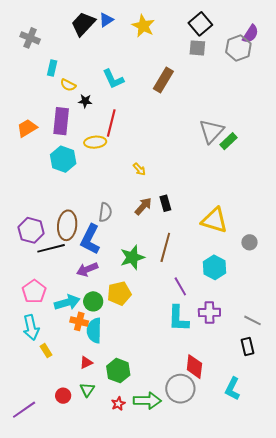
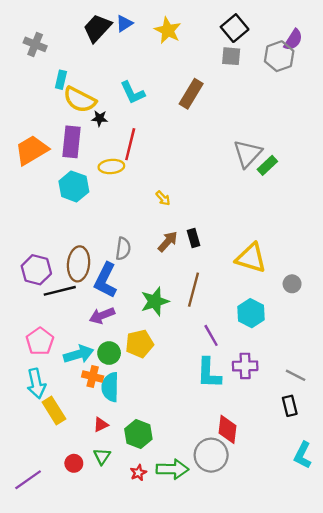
yellow semicircle: (68, 85) -> (80, 100), size x1.8
orange trapezoid: (27, 128) -> (32, 150), size x1.4
yellow rectangle: (46, 351) -> (54, 411), size x1.6
cyan L-shape: (232, 389) -> (303, 455), moved

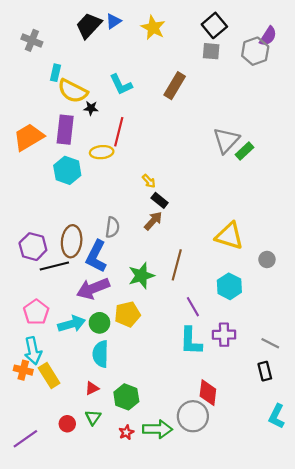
black rectangle: (194, 238) -> (160, 200), moved, turned -35
purple arrow: (102, 315) -> (93, 288), size x1.4
orange cross: (93, 376) -> (23, 370), moved

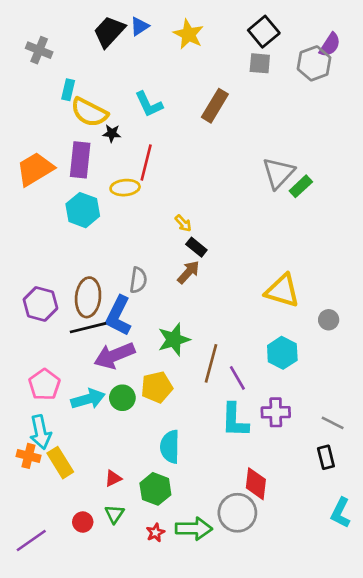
brown line: (177, 265) -> (211, 363), moved
black line: (54, 266) -> (88, 328), moved
cyan semicircle: (101, 354) -> (170, 447), moved

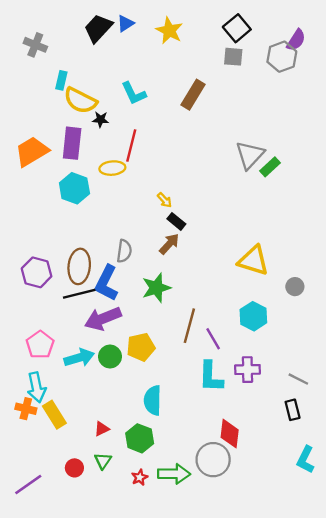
green star: (174, 340) -> (156, 288), moved

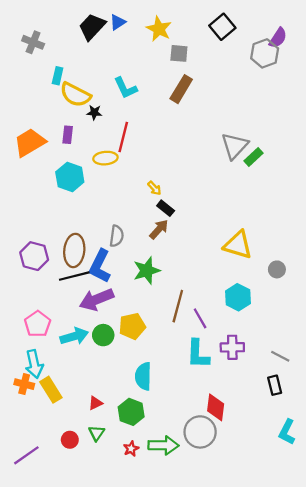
gray square: (233, 57) -> (179, 53), moved
purple rectangle: (72, 143) -> (68, 135), size x0.6

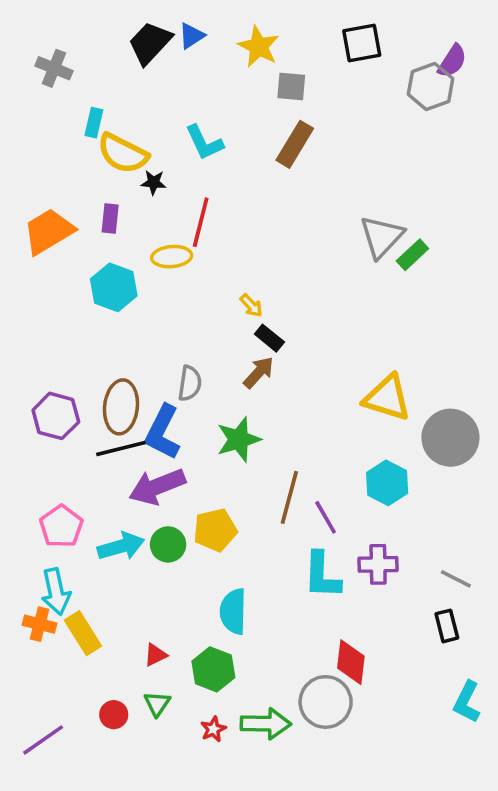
black square: (222, 27) -> (362, 43), turned 30
gray circle: (277, 269) -> (450, 438), size x2.0

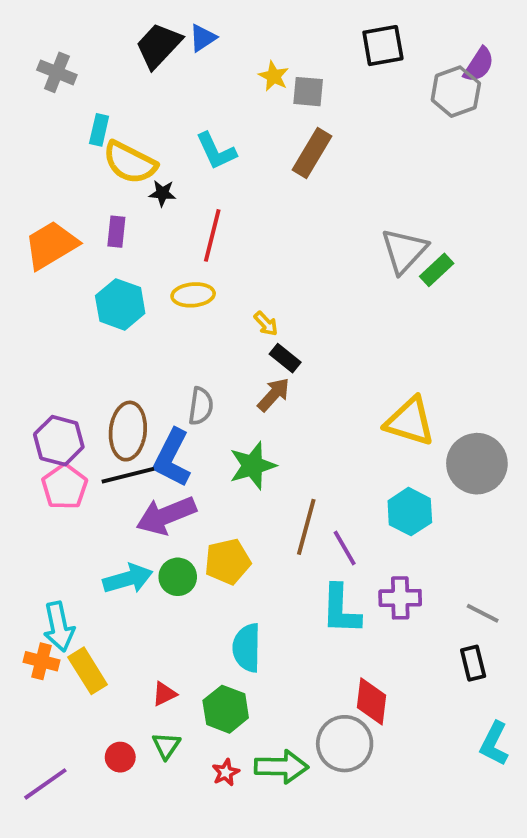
yellow star: (259, 47) -> (274, 76), moved, size x0.7
yellow ellipse: (172, 257) -> (193, 295), moved
pink pentagon: (61, 526) -> (65, 487), moved

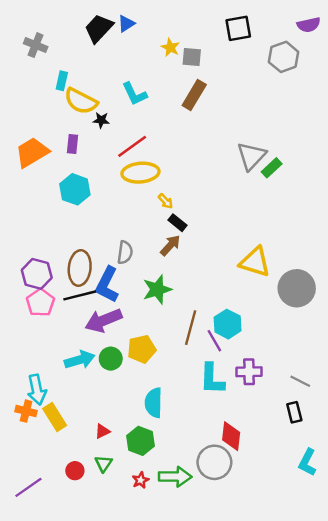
purple semicircle: (479, 65) -> (309, 25), moved, turned 45
red line: (212, 235) -> (132, 146), turned 40
yellow ellipse: (193, 295) -> (140, 173), moved, size x1.4
cyan hexagon: (410, 512) -> (228, 324), moved

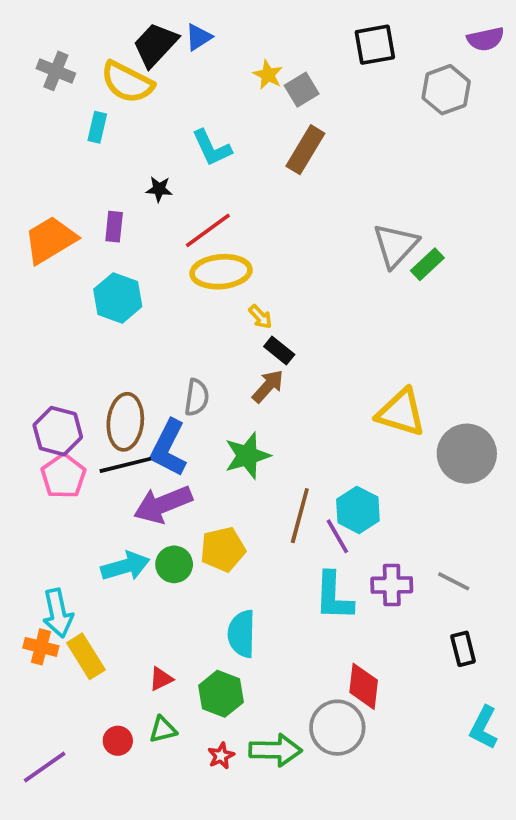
gray square: (192, 57) -> (302, 90), turned -36
yellow semicircle: (81, 101) -> (127, 82), moved
gray line: (300, 381) -> (454, 581), moved
green triangle: (104, 464) -> (163, 729), turned 42

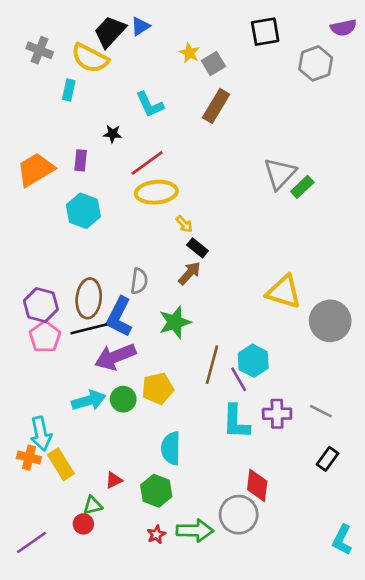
black rectangle: (463, 649) -> (328, 459), turned 50
cyan L-shape: (484, 728) -> (342, 540), moved
green triangle: (163, 729) -> (93, 505), moved

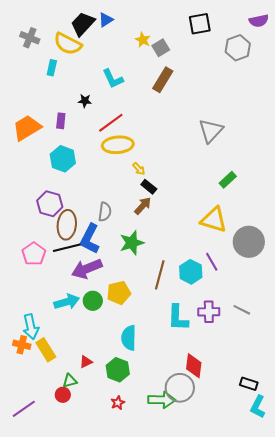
green rectangle: (302, 187) -> (228, 180), moved
purple hexagon: (41, 305) -> (50, 204), moved
purple line: (239, 379) -> (212, 262), moved
black rectangle: (328, 459) -> (249, 384), moved, turned 72
green arrow: (195, 531) -> (162, 400), moved

